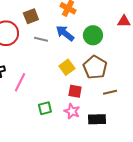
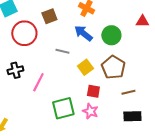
gray line: (41, 39) -> (62, 51), moved
green square: (45, 108) -> (63, 108), size x1.6
black rectangle: (97, 119) -> (132, 116), moved

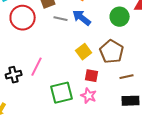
green circle: (111, 35) -> (120, 17), moved
gray line: (62, 51) -> (61, 19), moved
black cross: (15, 70) -> (14, 75), moved

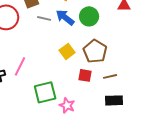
green circle: (120, 17) -> (89, 16), moved
red square: (92, 76) -> (85, 75), moved
pink star: (89, 96) -> (67, 105), moved

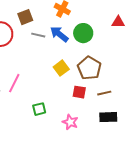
green square: (45, 92) -> (39, 109), size x0.6
pink star: (67, 105) -> (70, 122), moved

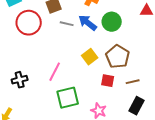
pink line: (14, 83) -> (55, 72), moved
green square: (39, 109) -> (68, 98), size x1.6
black rectangle: (108, 117) -> (137, 106), turned -60

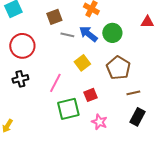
red circle: (29, 23) -> (22, 46), moved
yellow square: (90, 57) -> (82, 63), moved
black cross: (20, 80) -> (20, 79), moved
red square: (108, 81) -> (90, 95), moved, turned -32

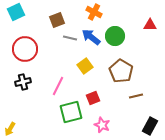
black rectangle: (137, 117) -> (150, 126), moved

